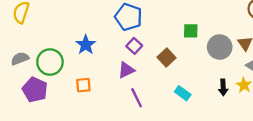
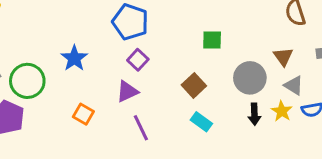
gray circle: (220, 47) -> (250, 78), moved
brown square: (167, 57) -> (194, 85), moved
orange square: (83, 85) -> (83, 114), moved, turned 35

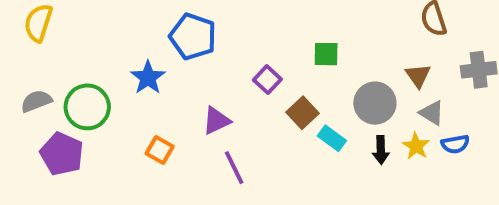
blue pentagon: (130, 22) -> (193, 36), moved
purple square: (138, 60) -> (267, 80), moved
cyan rectangle: (201, 122) -> (332, 138), moved

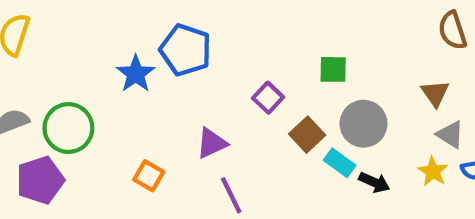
blue star: (148, 78) -> (136, 74), moved
gray circle: (375, 103) -> (364, 124), moved
black arrow: (381, 150) -> (374, 182), moved, turned -64
purple pentagon: (62, 154) -> (40, 180), turned 30

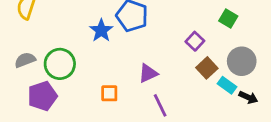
green square: (333, 69) -> (228, 18), moved, turned 30
purple square: (268, 98) -> (195, 41), moved
orange square: (149, 176) -> (109, 93), turned -30

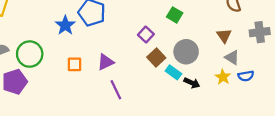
orange square: (109, 93) -> (75, 64), moved

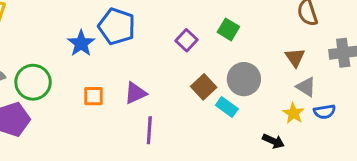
purple square: (146, 34) -> (187, 40), moved
black arrow: (192, 83) -> (273, 141), moved
purple line: (116, 90) -> (149, 130), turned 30

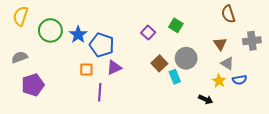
blue pentagon: (117, 26) -> (102, 45), moved
green circle: (33, 82) -> (50, 30), moved
cyan rectangle: (227, 107) -> (175, 77), turned 32
purple line: (149, 130) -> (100, 92), moved

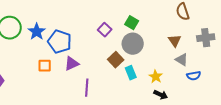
gray circle: (186, 58) -> (133, 44), moved
yellow star: (219, 81) -> (156, 77), moved
purple line: (100, 92) -> (87, 88), moved

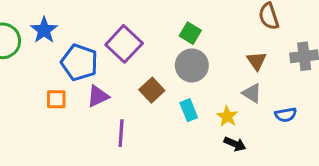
purple square: (105, 30) -> (124, 44), moved, size x1.6
blue star: (37, 32) -> (44, 30), moved
brown square: (116, 60) -> (152, 90), moved
gray triangle: (182, 60) -> (252, 93), moved

